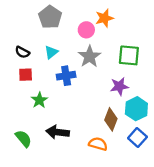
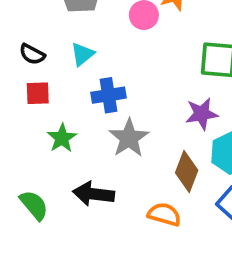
gray star: (90, 56) -> (129, 138), moved

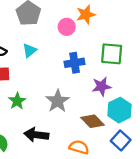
blue cross: (108, 95) -> (75, 63), moved
brown diamond: (187, 172) -> (93, 121), turned -65

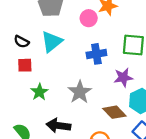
cyan triangle: (30, 50) -> (52, 42), size x1.5

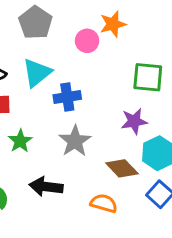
blue cross: (96, 54) -> (67, 97), moved

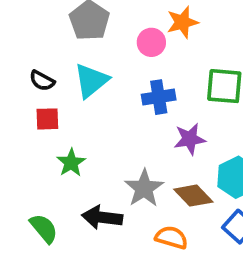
blue cross: (67, 97) -> (159, 97), moved
purple star: (134, 121) -> (190, 139), moved
gray star: (75, 141) -> (144, 188), moved

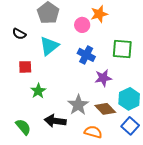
black semicircle: (42, 81) -> (19, 34), moved
blue cross: (159, 97) -> (86, 55), turned 36

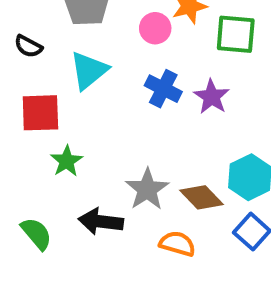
green square: (122, 49) -> (236, 34), moved
red square: (25, 67) -> (40, 113), size x1.5
purple star: (103, 78) -> (212, 97), moved, turned -30

